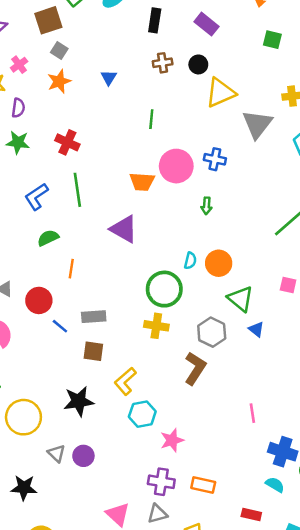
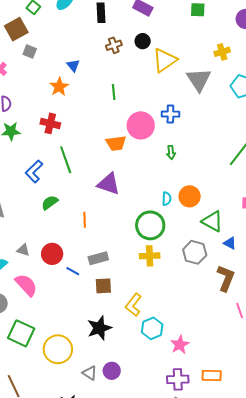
orange star: (59, 81) -> (59, 87), moved
orange line: (71, 269) -> (85, 220), moved
brown L-shape: (195, 368) -> (226, 278), moved

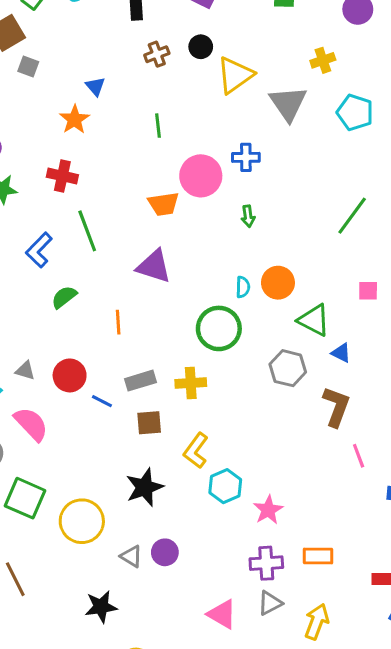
yellow cross: (150, 256) -> (191, 383), moved

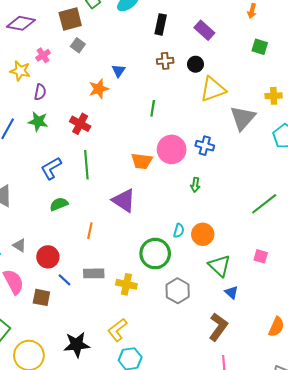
gray hexagon: (288, 368) -> (178, 291), moved
brown square: (149, 423) -> (41, 297), moved

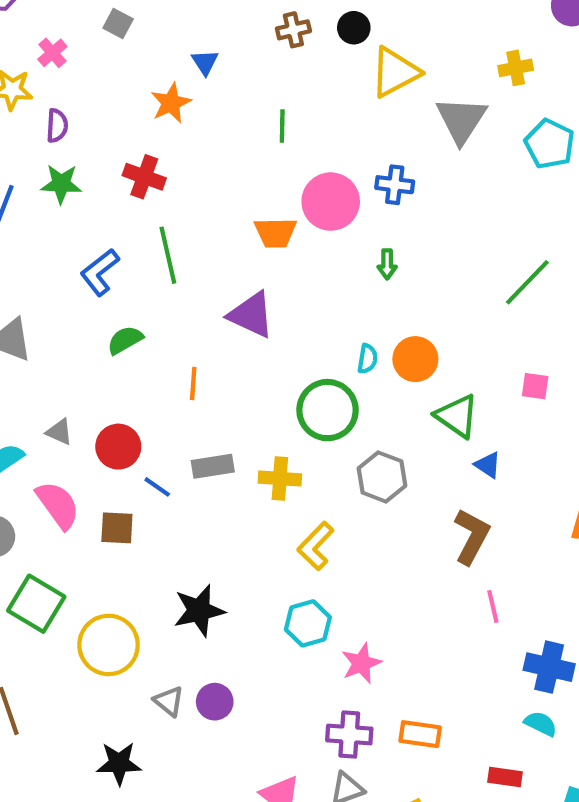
yellow L-shape: (117, 330) -> (316, 546), moved

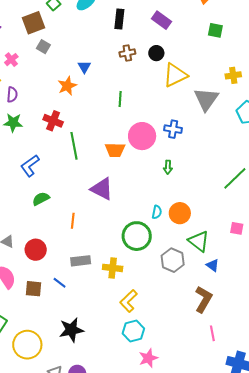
green line: (168, 255) -> (74, 146), moved
gray hexagon: (382, 477) -> (173, 260), moved
blue line: (157, 487) -> (60, 283), moved
cyan hexagon: (308, 623) -> (133, 331), moved

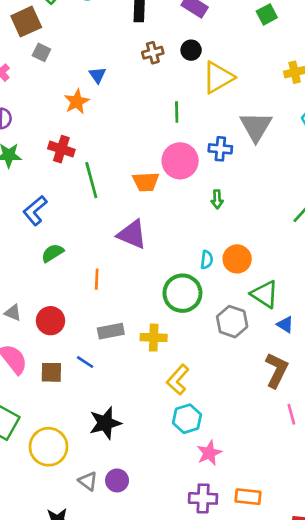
green square: (215, 30) -> (267, 14), turned -35
green line: (120, 99) -> (177, 112), moved
gray triangle: (206, 99) -> (256, 127), moved

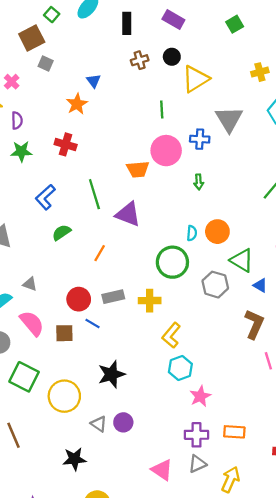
green line: (91, 180) -> (94, 194), moved
orange line: (97, 279) -> (100, 253), turned 30
red circle: (51, 321) -> (79, 299), moved

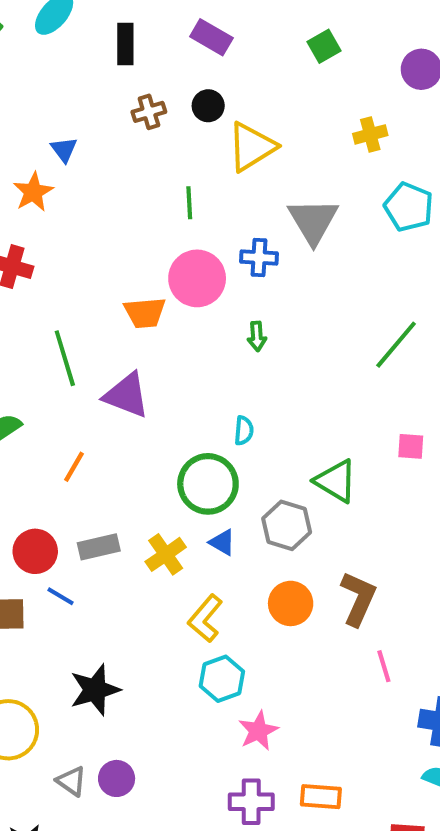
orange circle: (217, 232) -> (291, 603), moved
blue triangle: (260, 285) -> (222, 542), moved
yellow cross: (150, 301) -> (166, 554), turned -35

